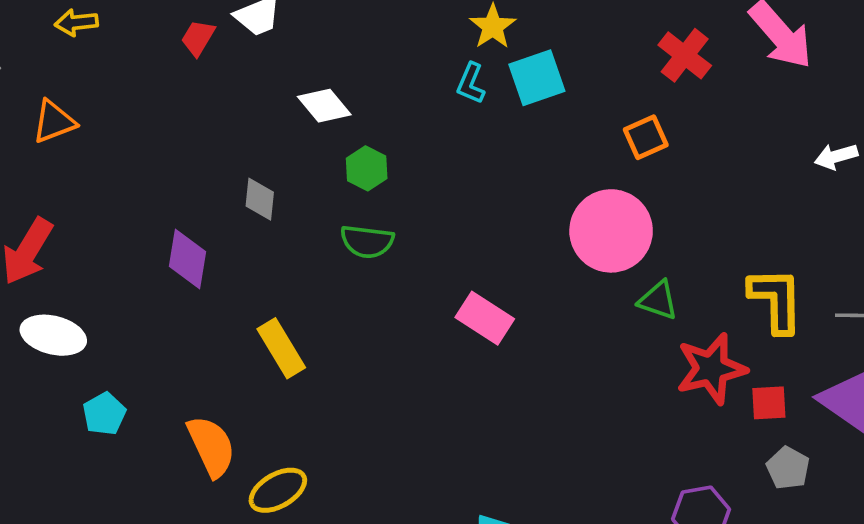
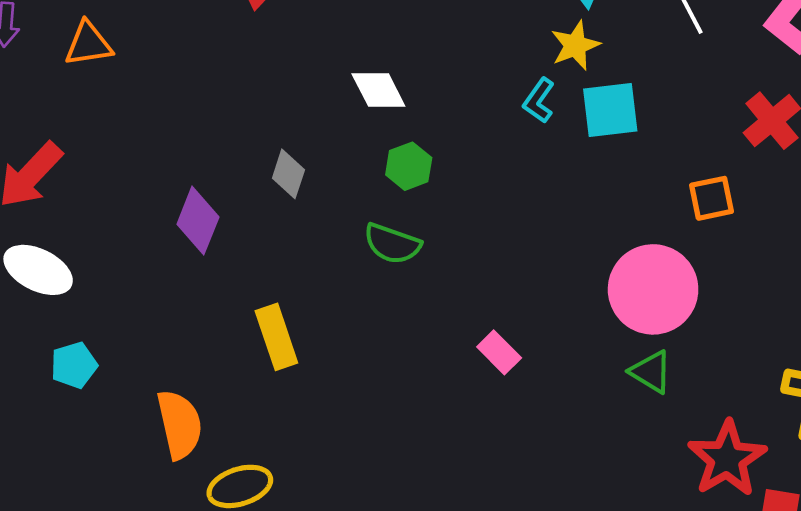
green triangle: (658, 300) -> (651, 372), moved
pink rectangle: (485, 318) -> (499, 352), size x0.7
red star: (711, 369) -> (727, 459), turned -30

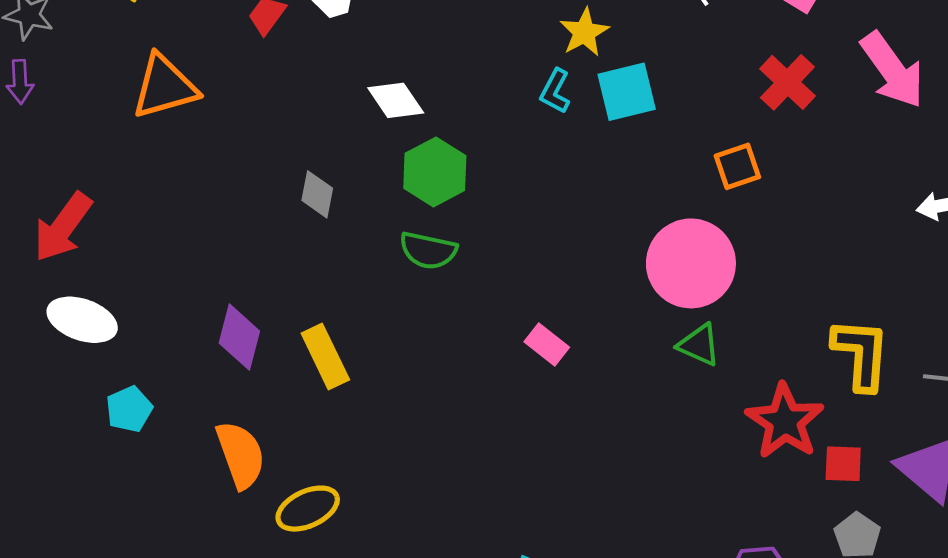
orange triangle: (88, 44) -> (165, 87), moved, size x1.4
green hexagon: (409, 166) -> (435, 172), size x1.4
purple diamond: (198, 221) -> (239, 337), moved

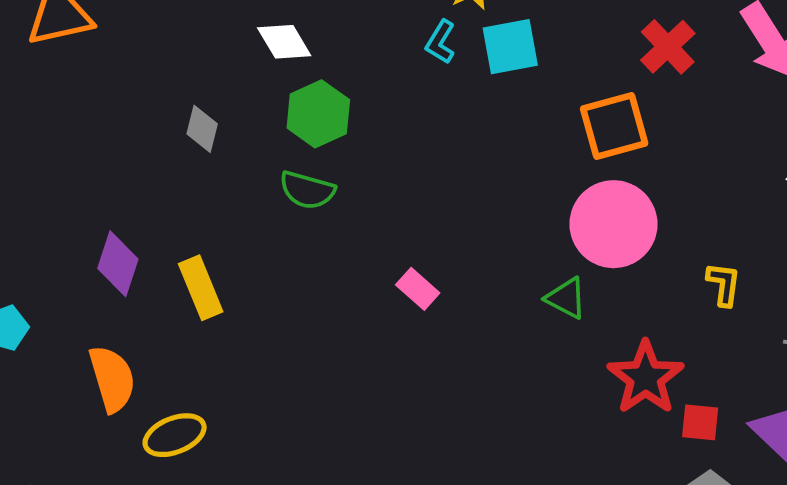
orange square: (737, 166) -> (614, 126), size x1.5
pink circle: (691, 263) -> (614, 224), moved
yellow L-shape: (861, 354) -> (724, 284), moved, size x0.6

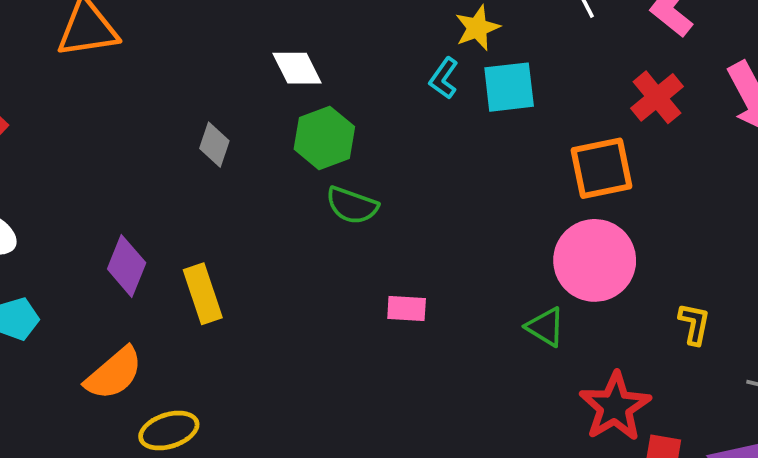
green semicircle: (307, 190) -> (352, 205), moved
pink rectangle: (418, 289) -> (407, 309), turned -42
orange semicircle: (112, 379) -> (114, 374), turned 62

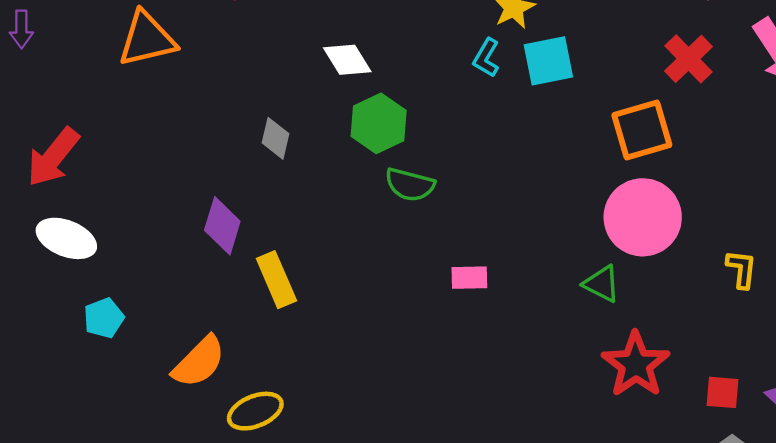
purple diamond: (127, 266) -> (222, 226), moved
red star: (615, 407) -> (636, 365), moved

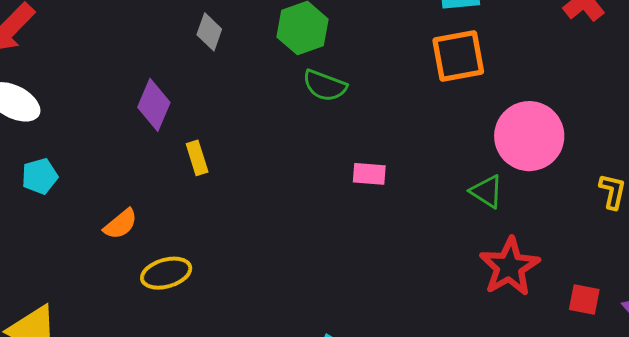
orange square: (642, 130) -> (458, 56), moved
yellow rectangle: (276, 280) -> (197, 158), size x0.7
orange semicircle: (199, 362) -> (121, 224), size x0.7

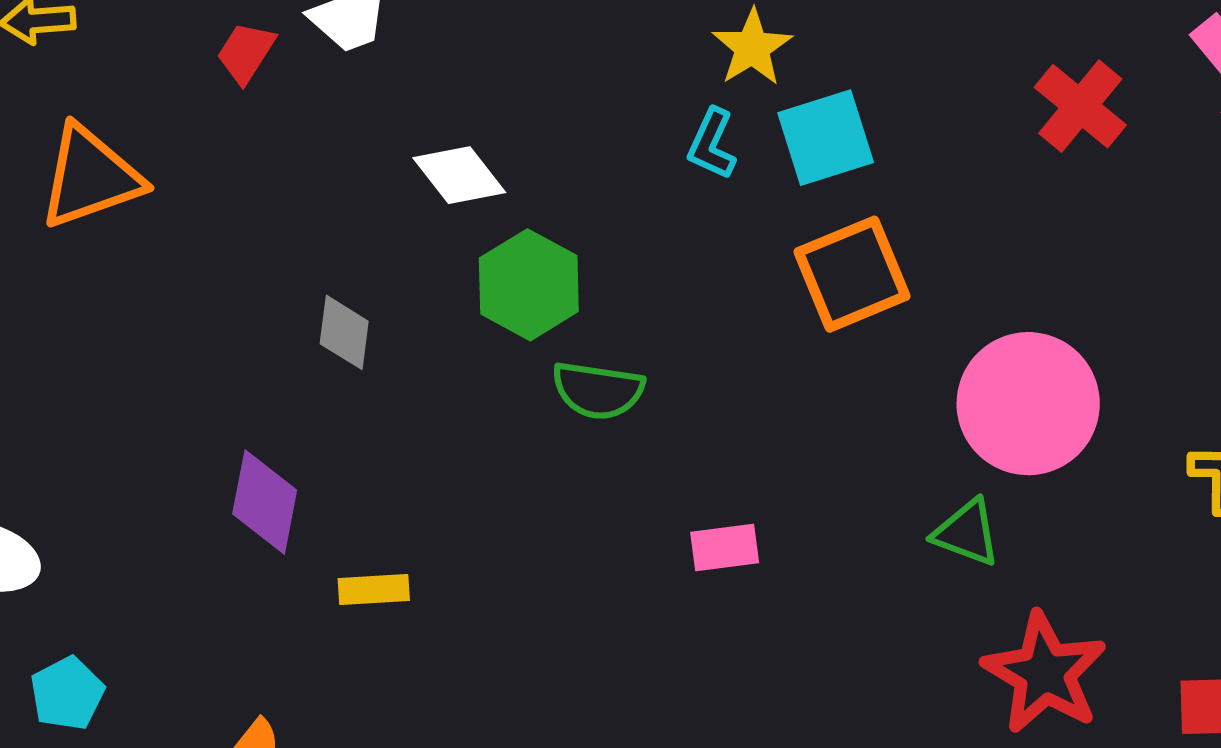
yellow rectangle: (197, 158) -> (374, 589), turned -64

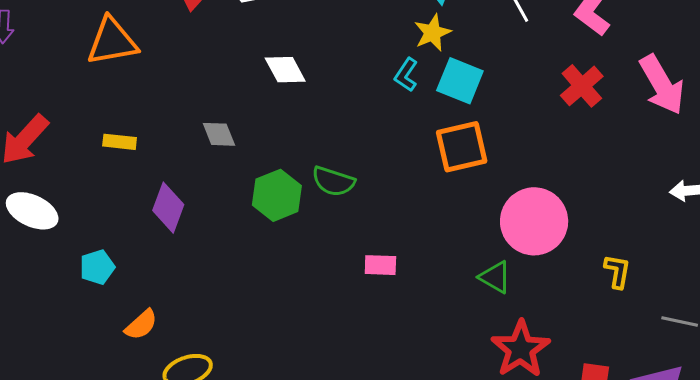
cyan square: (826, 138) -> (460, 81), turned 30
green hexagon: (529, 285) -> (277, 195), moved
gray diamond: (344, 332) -> (219, 134), turned -39
yellow rectangle: (374, 589) -> (120, 142), moved
cyan pentagon: (67, 693) -> (97, 267), moved

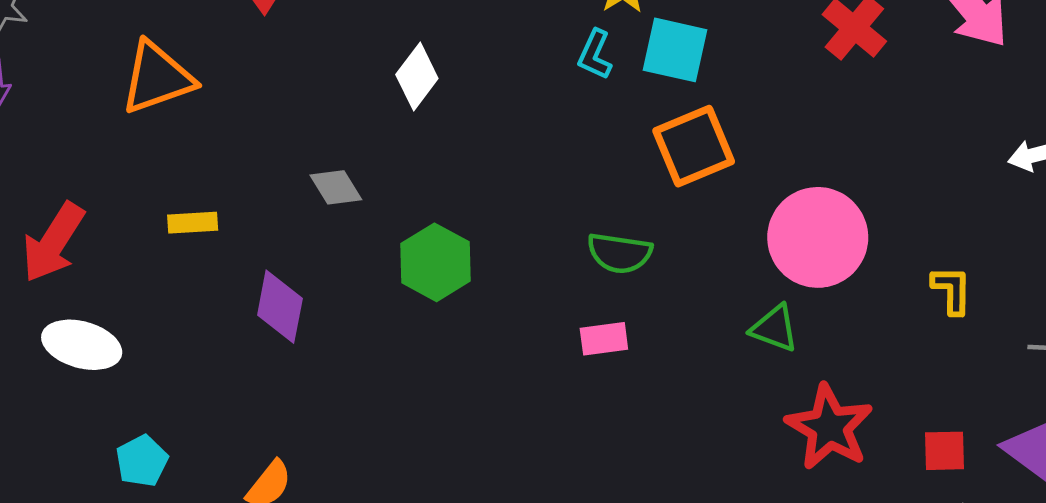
white diamond: (285, 70) -> (417, 76), turned 75
green semicircle: (333, 181) -> (620, 253), moved
cyan pentagon: (97, 267) -> (142, 461), moved

